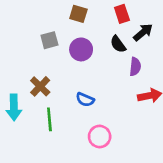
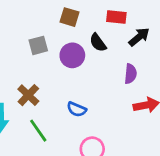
red rectangle: (122, 14) -> (116, 17), turned -66
black semicircle: (118, 44) -> (98, 43), moved
green line: (49, 119) -> (38, 131), turned -30

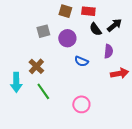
red rectangle: (116, 17) -> (88, 11), moved
black semicircle: (98, 43) -> (96, 29), moved
blue semicircle: (77, 109) -> (81, 61), moved

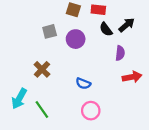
blue semicircle: (81, 61) -> (83, 83), moved
cyan arrow: (16, 82) -> (19, 99), moved, turned 30
green line: (43, 91) -> (42, 110), moved

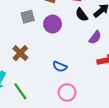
purple semicircle: (120, 53) -> (95, 37), turned 32

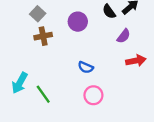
gray square: (28, 17) -> (38, 14), moved, turned -32
brown cross: (20, 53) -> (43, 36), moved, turned 35

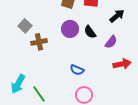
black semicircle: (109, 11) -> (90, 32), moved
gray square: (38, 14) -> (25, 26), moved

